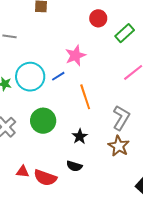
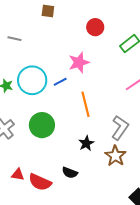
red circle: (98, 18) -> (95, 27), moved
black star: (80, 136) -> (86, 143), moved

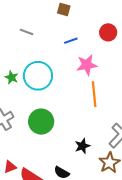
blue line: (60, 82) -> (71, 41), moved
orange line: (86, 104) -> (94, 94), moved
red triangle: (18, 175) -> (10, 167), turned -40

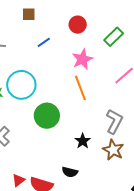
pink star: (87, 65) -> (82, 59), moved
green circle: (41, 122) -> (47, 116), moved

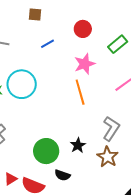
green circle: (47, 116) -> (46, 151), moved

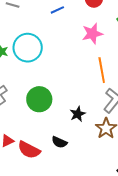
orange line: (80, 92) -> (102, 70), moved
green circle: (46, 151) -> (39, 99), moved

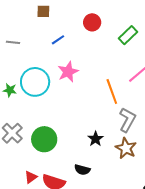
pink star: (92, 34) -> (68, 72), moved
green circle: (39, 99) -> (44, 139), moved

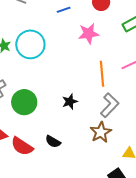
pink star: (68, 72) -> (89, 34), moved
black star: (96, 139) -> (70, 102), moved

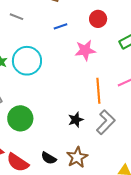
black star: (70, 102) -> (76, 120), moved
brown star: (101, 132) -> (77, 157), moved

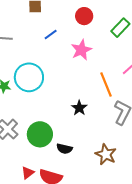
black star: (76, 120) -> (79, 108), moved
black semicircle: (49, 158) -> (64, 149), moved

